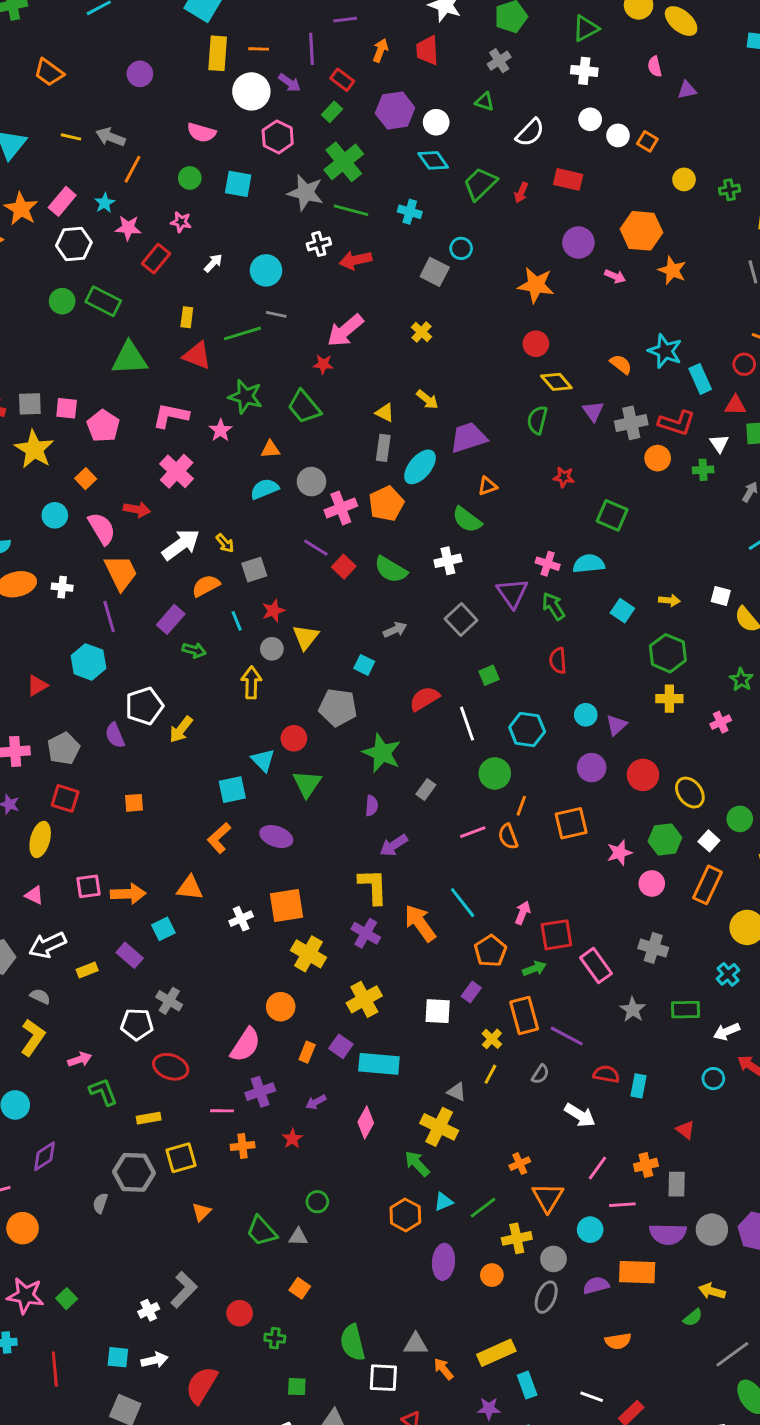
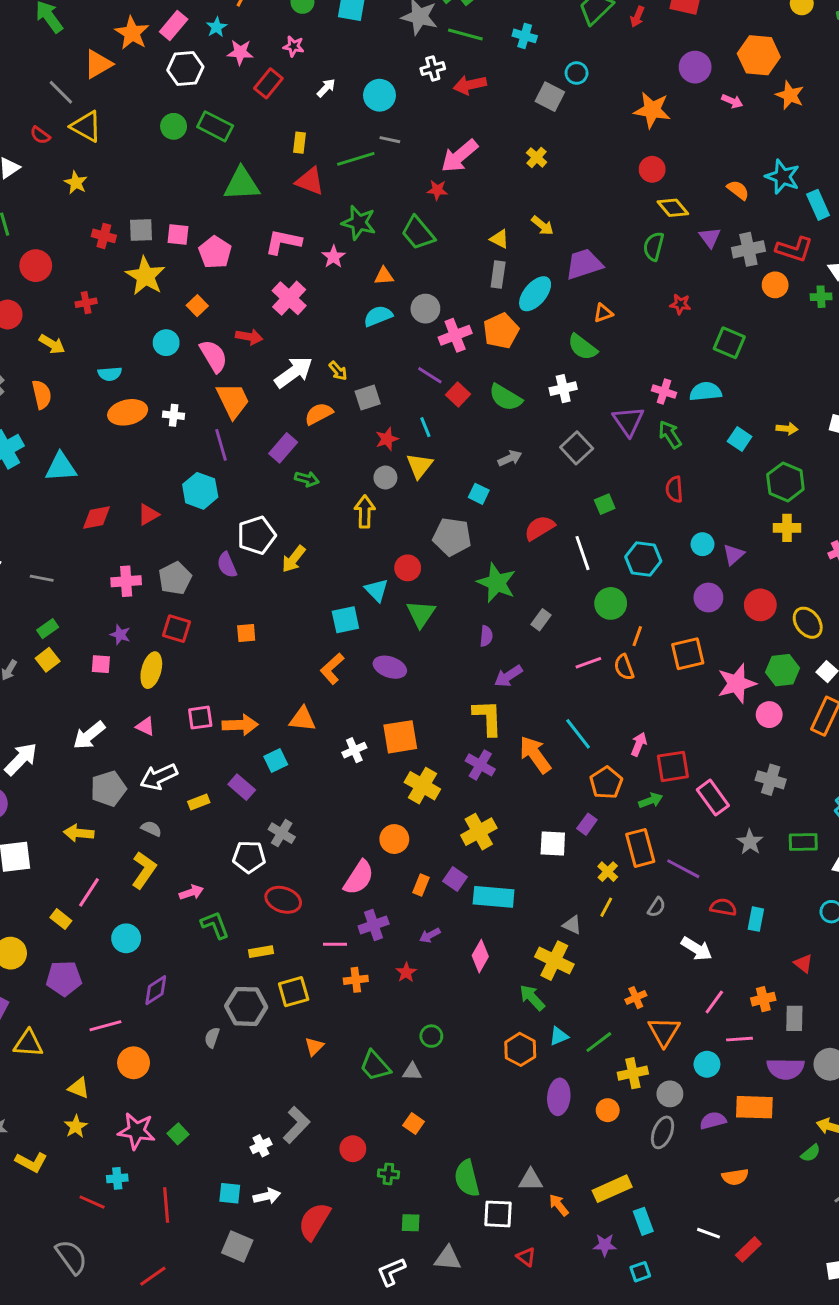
cyan line: (237, 621) -> (425, 427), moved
pink star: (619, 853) -> (737, 683), size x1.5

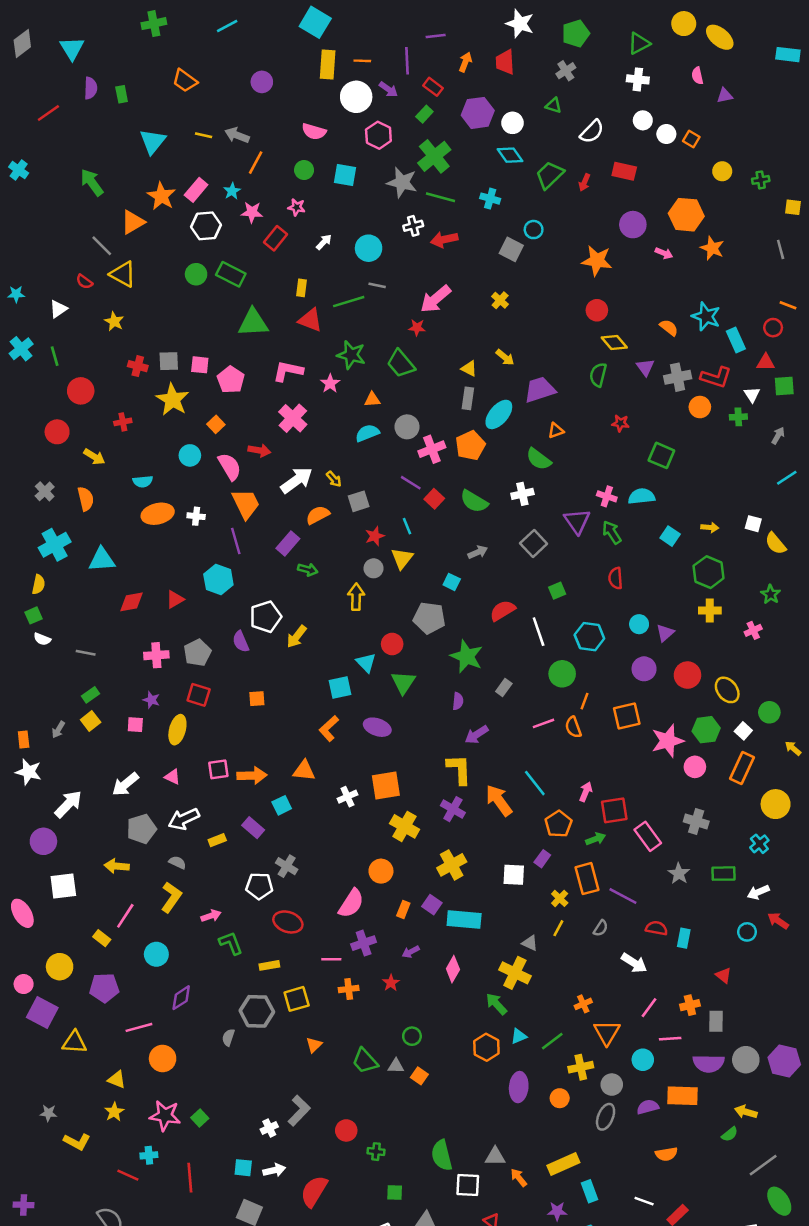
orange square: (414, 1124) -> (419, 1076), moved

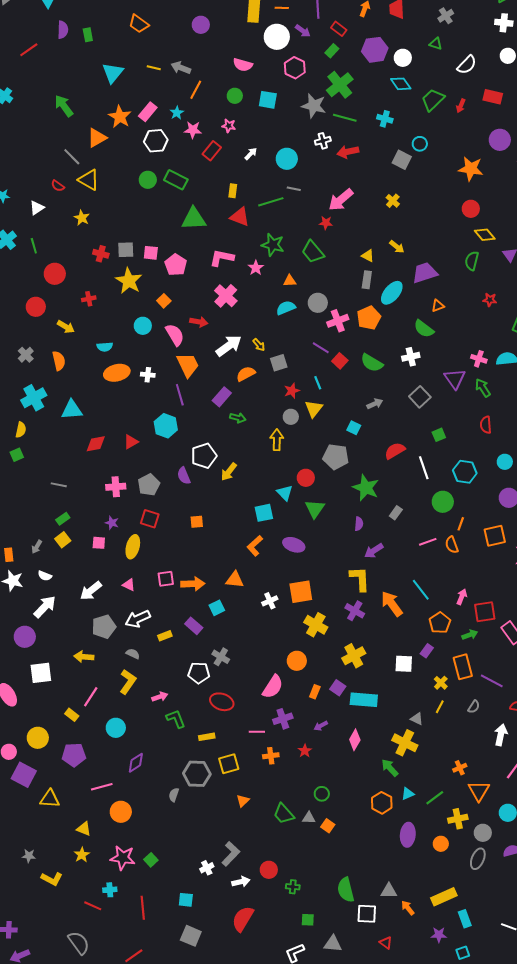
white semicircle: (42, 639) -> (45, 576), moved
white arrow: (634, 963) -> (501, 735), turned -110
white arrow: (274, 1170) -> (241, 882), moved

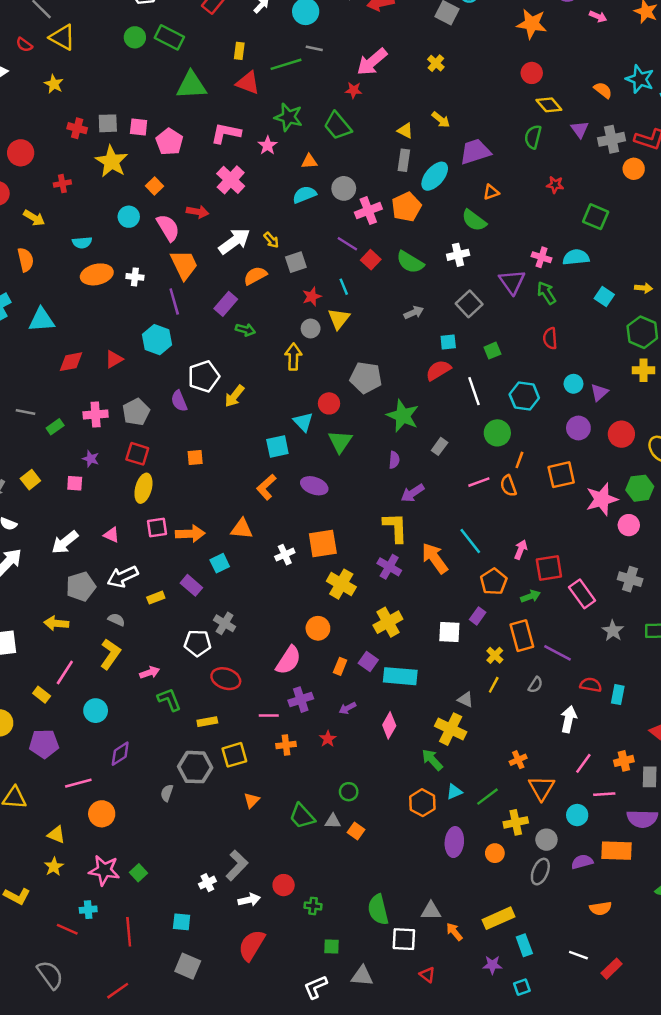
cyan square: (354, 428) -> (448, 342), moved, turned -32
green rectangle: (63, 519) -> (55, 427), moved
yellow ellipse: (133, 547) -> (143, 488), moved

